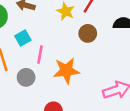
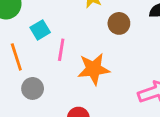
gray circle: (26, 77) -> (33, 88), moved

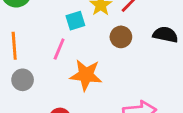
cyan square: (40, 30) -> (75, 21), moved

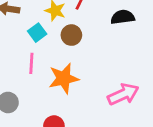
brown circle: (121, 37) -> (71, 35), moved

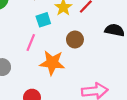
brown circle: (71, 35) -> (75, 39), moved

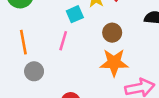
orange star: (52, 63) -> (114, 63), moved

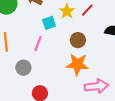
gray circle: (34, 71) -> (23, 68), moved

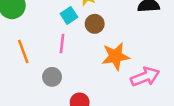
brown circle: (78, 40) -> (95, 24), moved

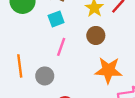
cyan square: (69, 15) -> (56, 19), moved
orange line: (23, 51) -> (20, 66), moved

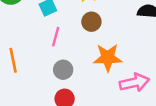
gray circle: (45, 76) -> (63, 70), moved

